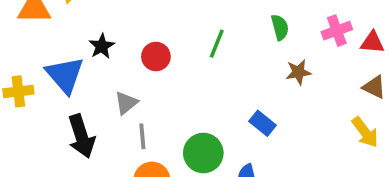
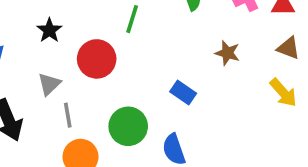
black star: (102, 46) -> (49, 30), moved
red circle: (156, 57) -> (97, 59), moved, size x1.4
brown star: (298, 72) -> (227, 53), moved, turned 30

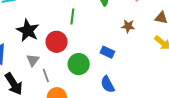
black star: (49, 30) -> (28, 30), size x1.6
green circle: (128, 126) -> (79, 64), moved

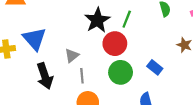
black star: (28, 30) -> (97, 20), moved
red circle: (57, 42) -> (115, 44), moved

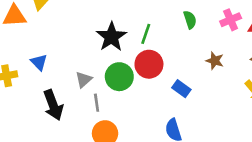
blue triangle: (34, 39) -> (39, 62), size x0.6
red circle: (115, 44) -> (149, 64), moved
green circle: (121, 72) -> (119, 77), moved

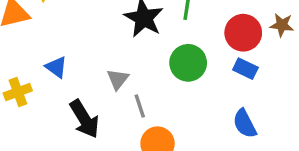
red circle: (149, 64) -> (243, 33), moved
green circle: (119, 77) -> (188, 63), moved

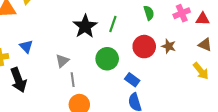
blue rectangle: (245, 69) -> (132, 80), moved
black arrow: (84, 119) -> (18, 80), moved

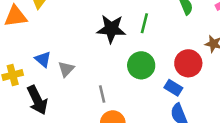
black star: (85, 26) -> (111, 29), turned -30
red circle: (144, 47) -> (188, 63), moved
gray triangle: (62, 61) -> (66, 69), moved

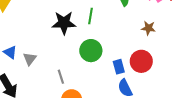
red circle: (188, 63) -> (141, 61), moved
blue rectangle: (173, 88) -> (119, 67), turned 48

